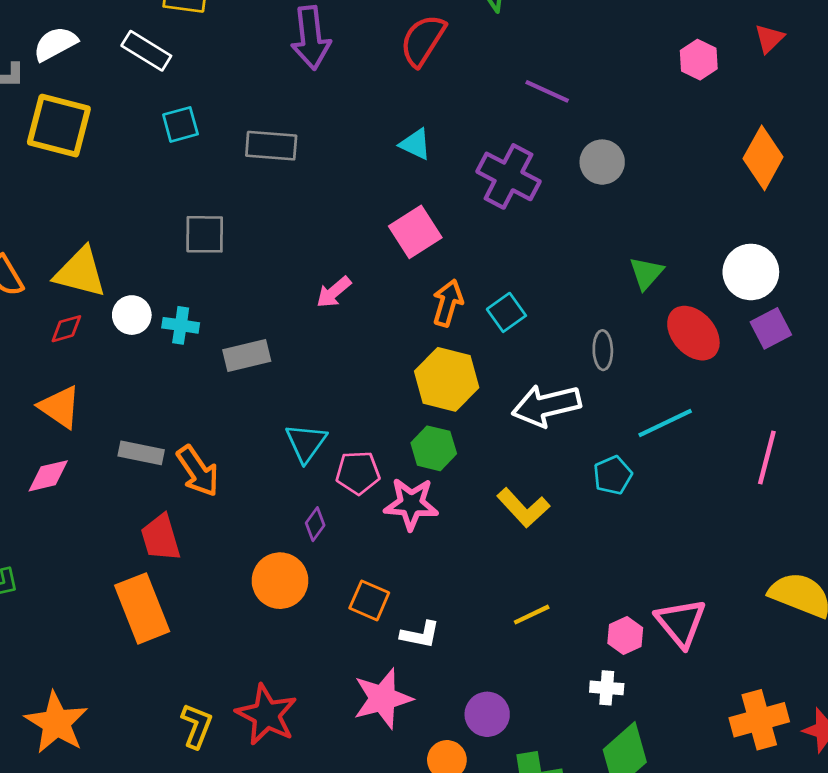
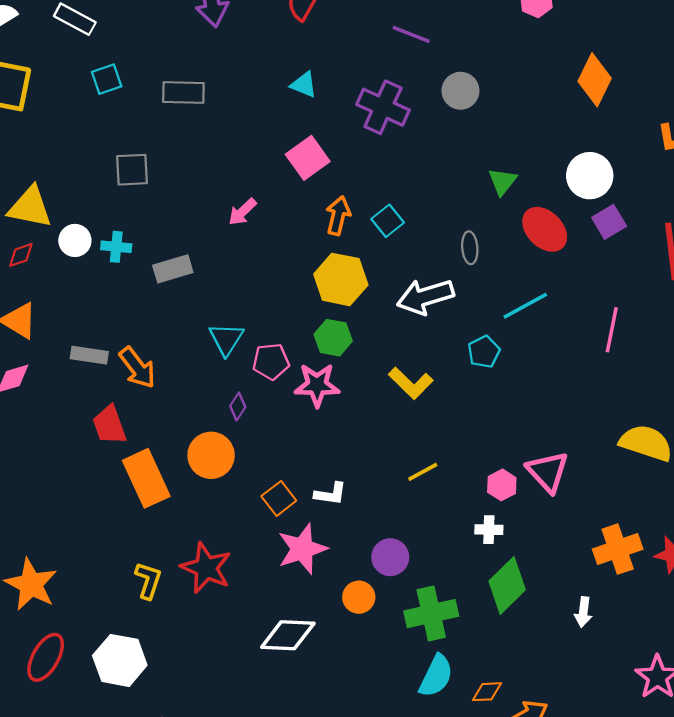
orange square: (369, 600) -> (279, 498), moved, turned 32
orange rectangle: (142, 608) -> (146, 478), moved

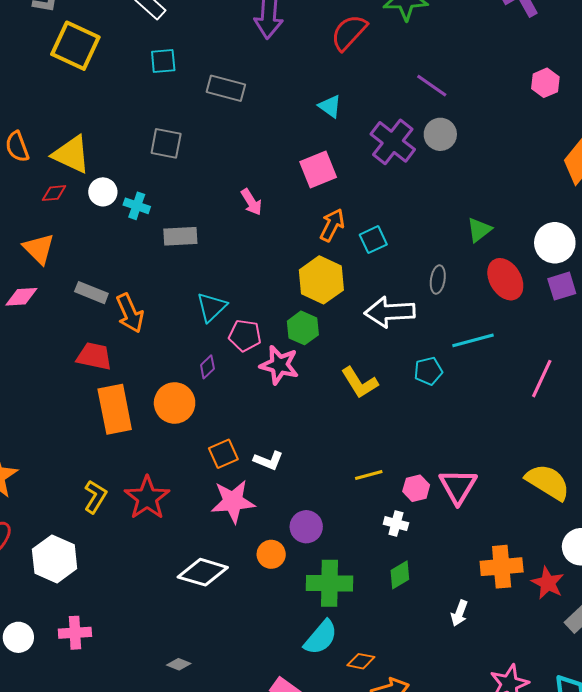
gray circle: (460, 91) -> (440, 134), moved
pink arrow: (242, 212) -> (251, 202), turned -92
red trapezoid: (109, 425) -> (94, 356), turned 108
yellow line: (423, 472) -> (369, 475), moved
green diamond: (507, 585) -> (400, 575), size x0.6

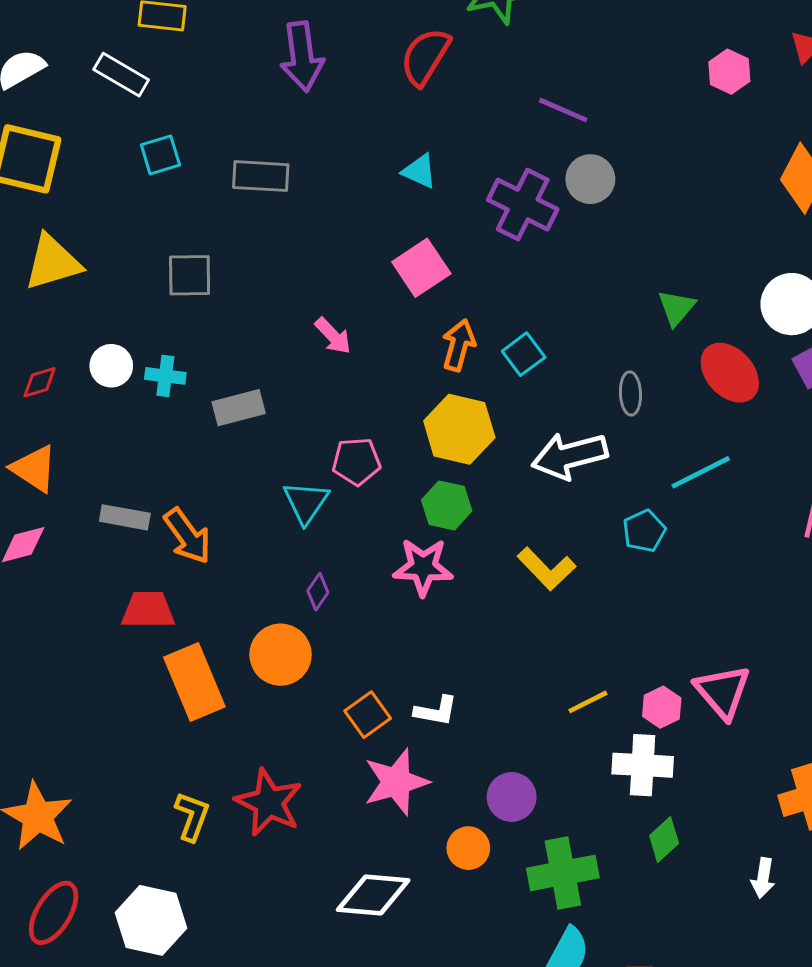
yellow triangle: (71, 154) -> (53, 262), moved, turned -30
pink pentagon: (245, 335) -> (356, 461), moved
white cross: (396, 524) -> (643, 765), size x1.6

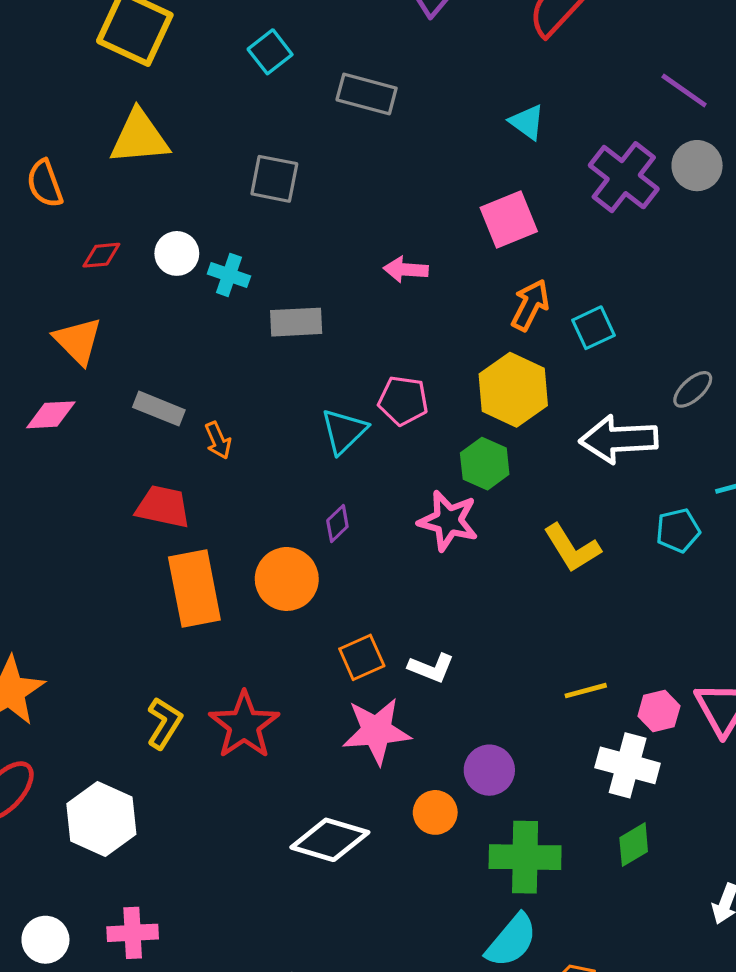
cyan square: (160, 155) -> (270, 52), turned -33
pink arrow: (333, 336) -> (406, 270), turned 126
gray ellipse: (630, 393) -> (693, 389), turned 39
orange arrow: (188, 536) -> (218, 440), size x0.6

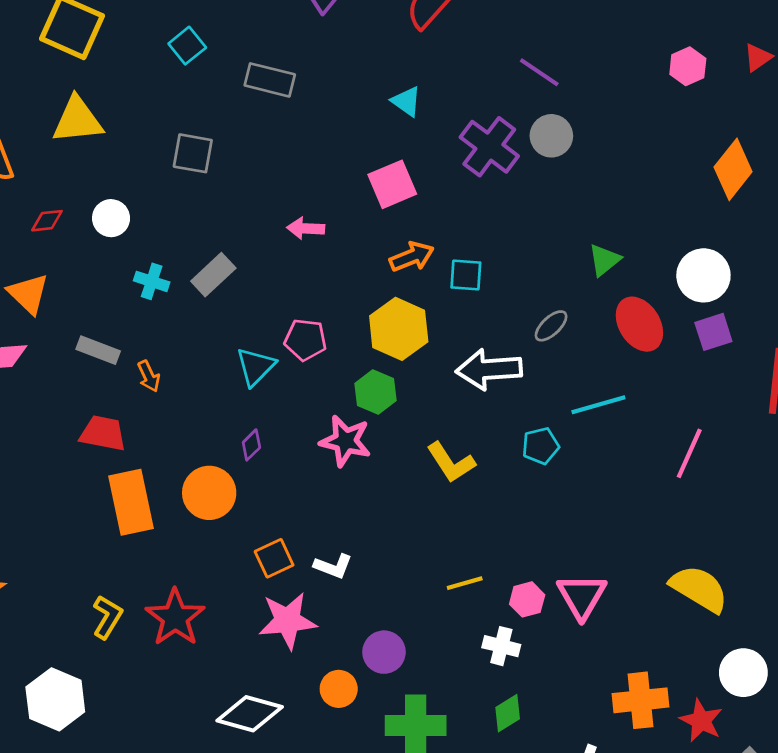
cyan cross: (229, 275) -> (152, 281), moved
orange arrow: (530, 305) -> (412, 257), turned 42
gray rectangle: (296, 322) -> (213, 275), turned -39
cyan square: (593, 328) -> (466, 275), turned 30
white cross: (628, 765) -> (501, 646), size x0.7

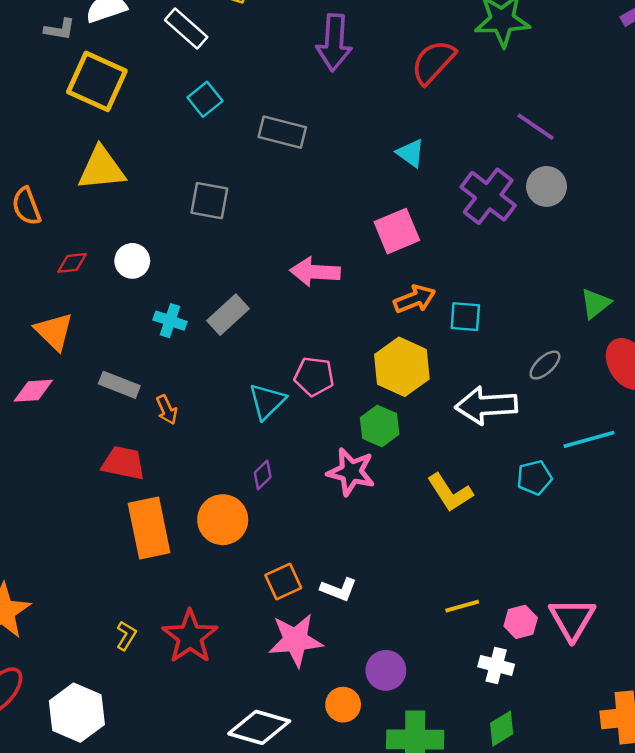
pink arrow: (306, 228) -> (315, 272), size x1.4
yellow L-shape: (107, 617) -> (126, 636), size x0.7

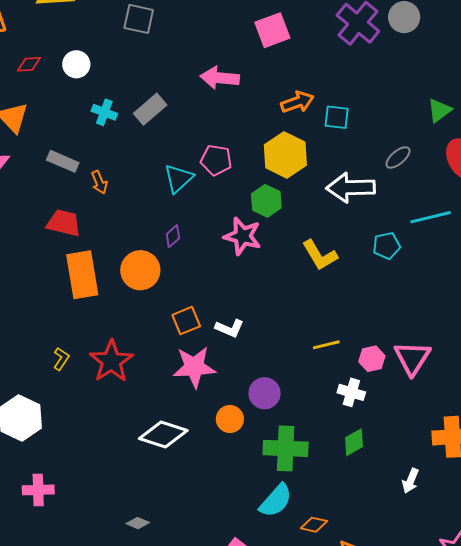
pink square: (397, 231) -> (272, 30), moved

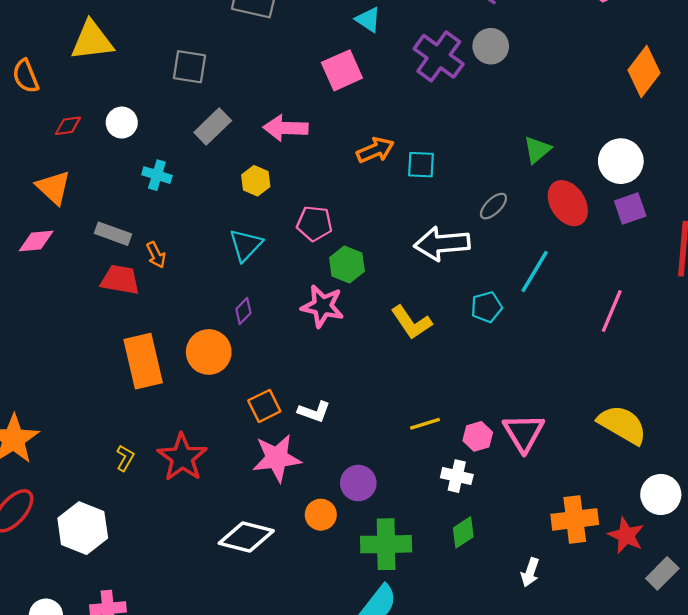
gray rectangle: (150, 109) -> (213, 126), moved
yellow hexagon: (285, 155) -> (256, 181), moved, size x0.6
pink pentagon: (216, 160) -> (314, 223), moved
cyan line: (431, 217) -> (535, 272), turned -42
red trapezoid: (64, 223) -> (120, 280), moved

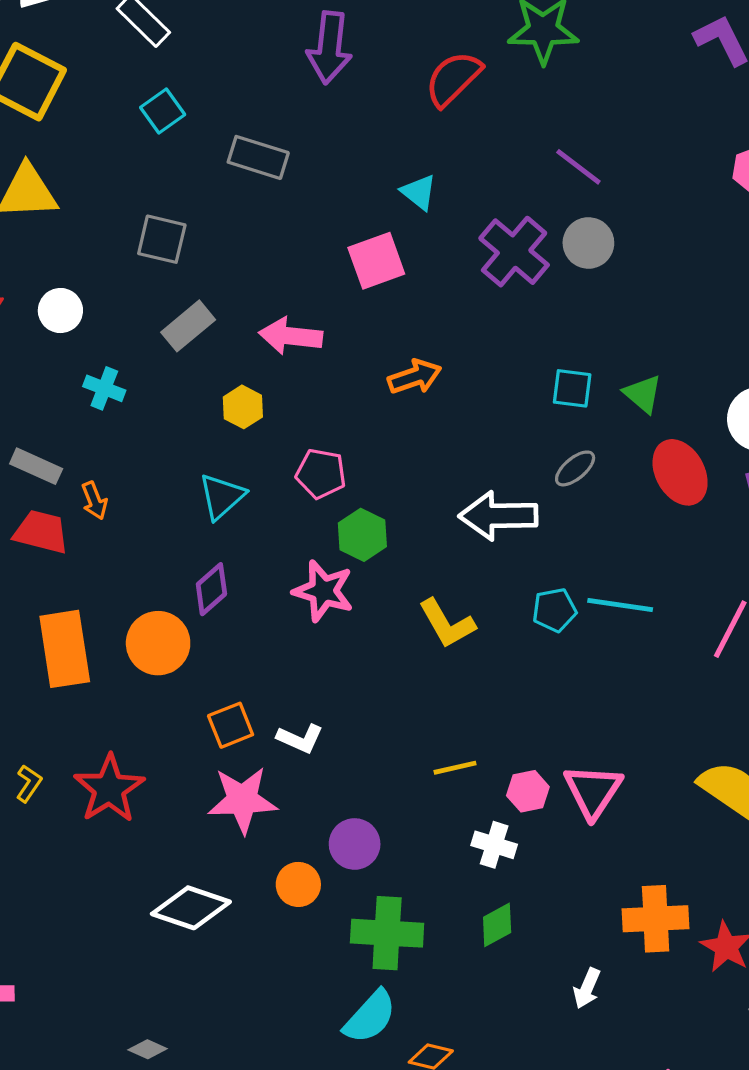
green triangle: (537, 150) -> (643, 394), turned -44
cyan square: (421, 165) -> (572, 388), moved
cyan line: (535, 272) -> (620, 605), moved, turned 63
purple diamond: (243, 311) -> (211, 589), size x1.4

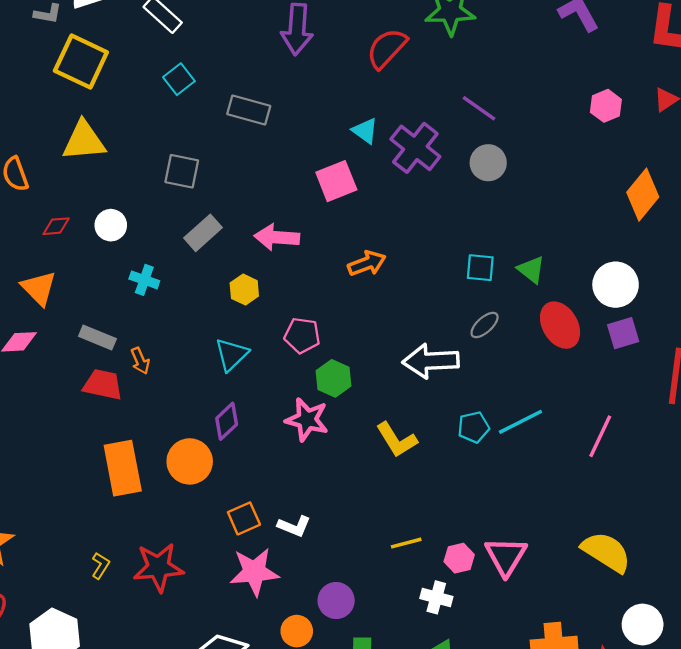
purple cross: (514, 252) -> (415, 148), moved
cyan line: (620, 605) -> (520, 422), turned -33
red star: (109, 789) -> (158, 567), turned 30

